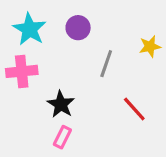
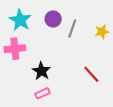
gray line: (106, 64) -> (72, 29), moved
pink rectangle: (62, 137) -> (42, 93), turned 40

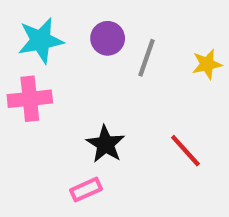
cyan star: (20, 20) -> (41, 40), turned 30
black star: (41, 71) -> (105, 144), moved

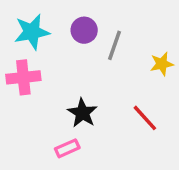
yellow star: (207, 64) -> (162, 64), moved

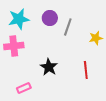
red line: (145, 118) -> (86, 70), turned 36
pink rectangle: (67, 148) -> (24, 88), moved

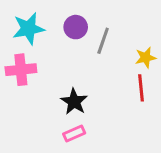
red line: (86, 70) -> (141, 88), moved
pink rectangle: (24, 88) -> (74, 134), moved

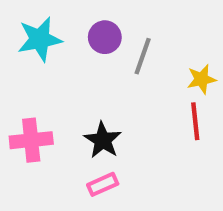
pink cross: (21, 70) -> (31, 140), moved

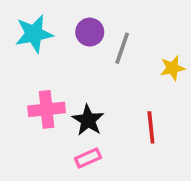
red line: (195, 121) -> (151, 127), moved
pink cross: (31, 140) -> (47, 109), moved

